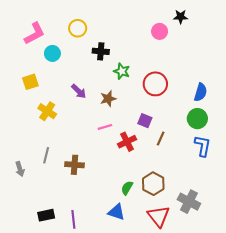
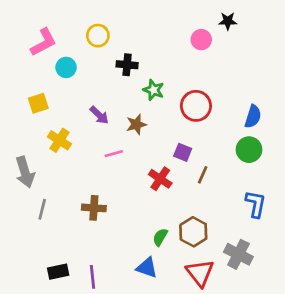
pink line: (105, 127) -> (114, 154), moved
red cross: (127, 142) -> (160, 179), turned -30
blue L-shape: (203, 146) -> (256, 204), moved
gray line: (46, 155) -> (42, 209), moved
gray arrow: (20, 169) -> (25, 172), moved, size x1.6

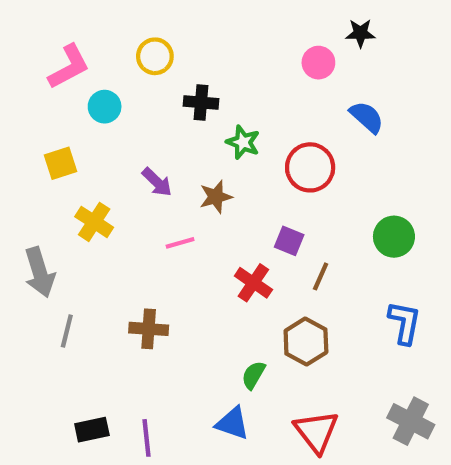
blue semicircle: (253, 116) -> (367, 117), moved, turned -65
brown hexagon: (193, 232) -> (306, 341), moved
gray cross: (238, 254) -> (411, 421), moved

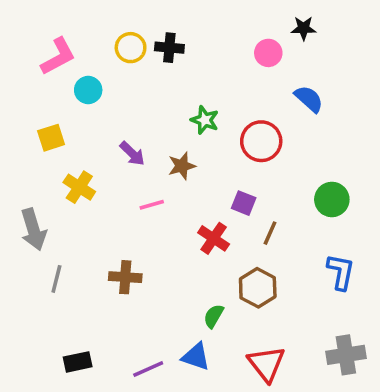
black cross: (201, 102) -> (169, 48), moved
gray cross: (411, 421) -> (346, 355), turned -36
purple line: (146, 438) -> (148, 369), moved, turned 72

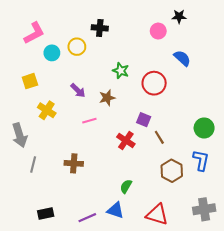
yellow circle: (131, 48) -> (77, 47), moved
green circle: (332, 199) -> (204, 128), moved
brown line: (270, 233) -> (159, 137), turned -56
brown hexagon: (258, 288) -> (172, 171), moved
red triangle: (267, 364) -> (157, 215), turned -35

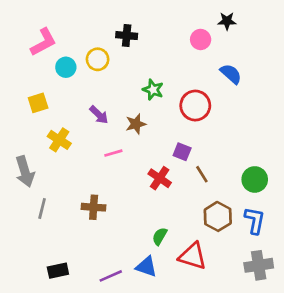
green circle: (204, 128) -> (255, 179), moved
blue L-shape: (201, 160) -> (255, 220), moved
red triangle: (157, 215) -> (193, 256), moved

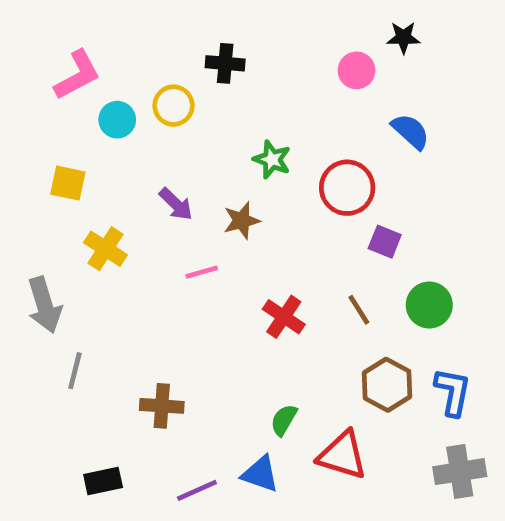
yellow square: (38, 103) -> (68, 183), turned 30
purple square: (182, 152) -> (385, 242), moved
green circle: (255, 179) -> (429, 305), moved
brown cross: (94, 207) -> (162, 406), moved

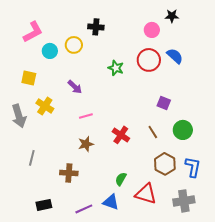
red circle: (347, 188) -> (149, 60), moved
brown star: (242, 221) -> (86, 144), moved
gray arrow: (44, 305) -> (19, 116), moved
gray cross: (460, 472) -> (184, 201), moved

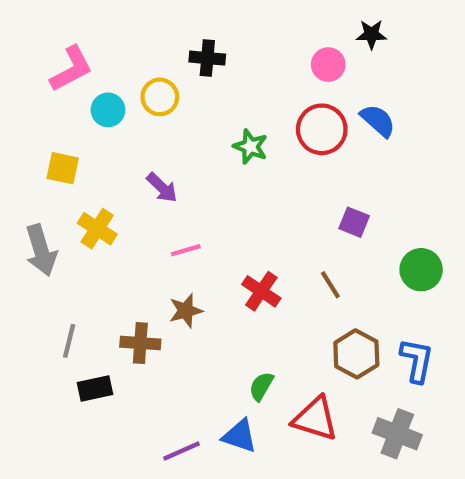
green circle: (183, 130) -> (421, 270), moved
brown cross: (69, 173) -> (140, 343), moved
gray cross: (184, 201) -> (397, 434), turned 30
black rectangle: (44, 205) -> (95, 388), moved

